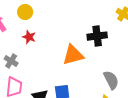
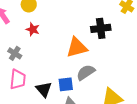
gray semicircle: (111, 80) -> (86, 72), moved, turned -96

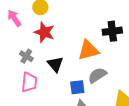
red star: (33, 29) -> (44, 32), size x1.5
black triangle: (44, 89) -> (55, 64), moved

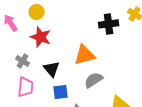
black cross: (112, 31) -> (109, 24), moved
blue square: (77, 87) -> (61, 92), moved

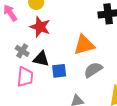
black triangle: (52, 69) -> (41, 59), moved, turned -36
blue square: (61, 92) -> (59, 71), moved

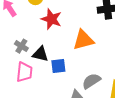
red star: (40, 27) -> (51, 19), moved
gray semicircle: (93, 70) -> (91, 81), moved

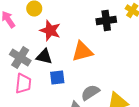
gray cross: (21, 46) -> (20, 58), size x1.5
black triangle: (40, 54) -> (44, 56), moved

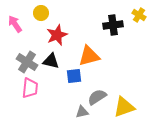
red star: (50, 30) -> (57, 35), turned 30
blue square: (57, 78) -> (74, 76), moved

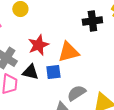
red star: (57, 35) -> (38, 45), moved
black triangle: (51, 61) -> (30, 72), moved

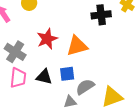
black triangle: (30, 72) -> (44, 77), moved
blue square: (53, 72) -> (67, 74), moved

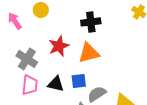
black cross: (101, 15) -> (91, 22), moved

